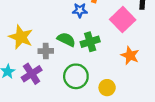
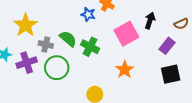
green cross: (90, 42) -> (90, 47), turned 30
green circle: (76, 76) -> (57, 68), moved

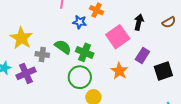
purple rectangle: (167, 46) -> (142, 55), moved
green circle: (57, 68) -> (80, 77), moved

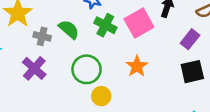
green cross: (85, 52) -> (105, 25), moved
purple rectangle: (142, 55) -> (190, 39), moved
purple cross: (26, 73) -> (34, 68), moved, turned -30

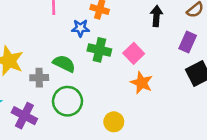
pink square: (139, 23) -> (134, 53), moved, size x0.7
purple cross: (34, 68) -> (24, 116), moved
green circle: (87, 69) -> (67, 101), moved

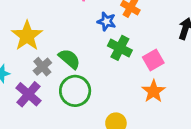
green semicircle: (64, 64) -> (69, 59), moved
gray cross: (39, 78) -> (42, 67), moved, turned 36

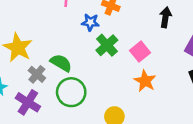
green cross: (120, 48) -> (107, 45), turned 30

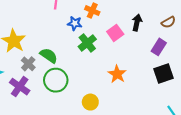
pink square: (140, 52) -> (115, 33), moved

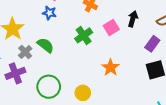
blue star: (75, 23) -> (49, 13), moved
green circle: (56, 80) -> (49, 87), moved
purple cross: (20, 87) -> (15, 73), turned 30

